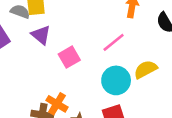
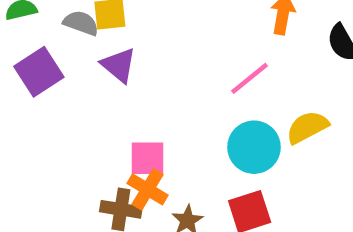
pink square: (69, 57) -> (148, 158), moved, turned 30

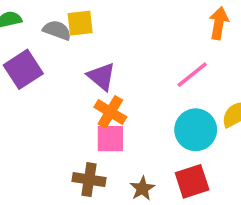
purple triangle: (119, 65) -> (101, 76), moved
orange cross: (148, 189) -> (110, 112), moved

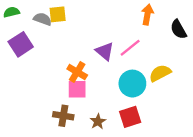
purple triangle: (101, 76) -> (105, 51), moved

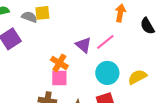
yellow semicircle: (160, 73) -> (137, 77), moved

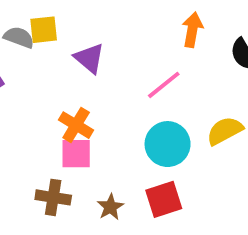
purple triangle: (83, 45) -> (89, 58), moved
yellow semicircle: (137, 77) -> (225, 131), moved

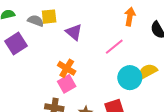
cyan circle: (168, 144) -> (130, 78), moved
pink square: (76, 154) -> (67, 84), turned -30

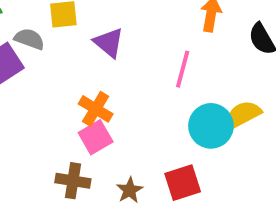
gray semicircle: (36, 21) -> (29, 39), moved
pink line: (114, 47) -> (183, 69), turned -36

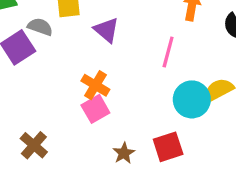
brown cross: (73, 181) -> (34, 145), moved, turned 32

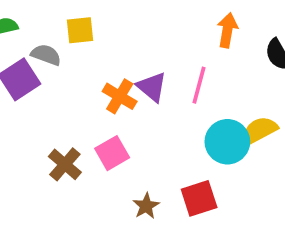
purple triangle: (107, 30) -> (152, 87), moved
orange cross: (95, 85) -> (120, 96), moved
brown cross: (34, 145) -> (65, 164), moved

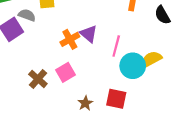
pink line: (199, 85) -> (116, 46), moved
orange cross: (120, 96) -> (70, 39), turned 30
red square: (199, 198) -> (116, 99), turned 30

